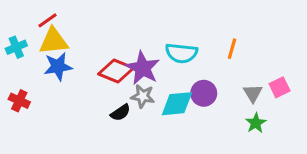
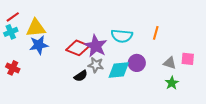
red line: (48, 20) -> (13, 17), moved
pink square: (280, 87) -> (188, 59), turned 32
gray triangle: (253, 93) -> (170, 63), turned -40

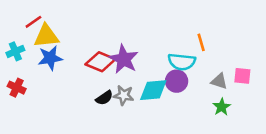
red line: (13, 17) -> (33, 22), moved
cyan cross: (11, 32) -> (15, 51), moved
orange line: (156, 33) -> (201, 42), turned -32
cyan semicircle: (122, 36) -> (182, 62), moved
gray star: (96, 65) -> (124, 95), moved

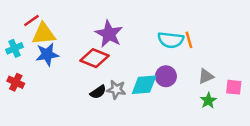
purple star: (124, 59) -> (109, 34), moved
cyan semicircle: (182, 62) -> (171, 40), moved
pink square: (242, 76) -> (234, 87), moved
gray triangle: (219, 81) -> (206, 76), turned -42

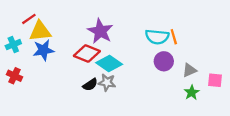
purple circle: (166, 76) -> (164, 61), moved
cyan diamond: (144, 85) -> (109, 64), moved, turned 40

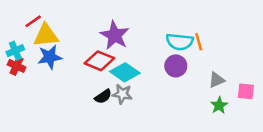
purple circle: (164, 61) -> (176, 66), moved
red cross: (14, 76) -> (17, 66), moved

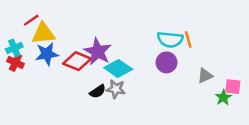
purple star: (115, 35) -> (98, 52), moved
red diamond: (99, 61) -> (77, 61), moved
green star: (219, 105) -> (223, 97), moved

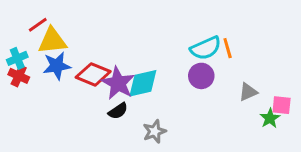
cyan semicircle: (170, 39) -> (206, 48), turned -30
purple star: (98, 52) -> (118, 83), moved
cyan diamond: (118, 68) -> (143, 83), turned -48
gray star: (116, 89) -> (155, 131), moved, turned -30

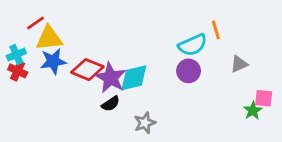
orange line: (228, 48) -> (216, 30), moved
gray triangle: (248, 92) -> (239, 64), moved

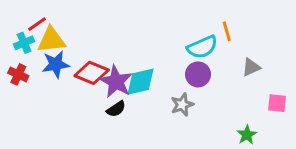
cyan cross: (16, 55) -> (24, 43), moved
green star: (253, 111) -> (247, 135), moved
gray star: (145, 123) -> (182, 105), moved

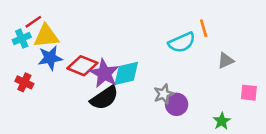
red cross: (18, 74) -> (24, 82), moved
purple circle: (198, 74) -> (177, 104), moved
black semicircle: (116, 109) -> (104, 98), size x1.6

